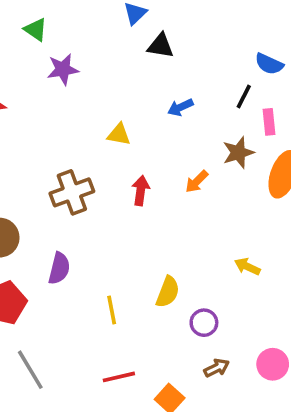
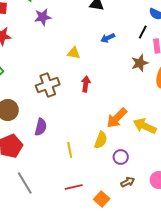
orange arrow: (197, 182) -> (117, 118), moved, size x1.6
yellow arrow: (247, 267) -> (145, 126), size x1.6

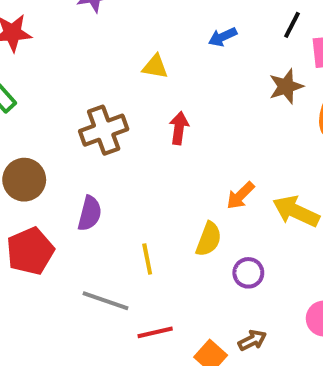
orange arrow: (117, 118) -> (240, 196), size x0.7
brown arrow: (128, 182) -> (252, 340), moved
gray line: (25, 183) -> (106, 301), moved, turned -40

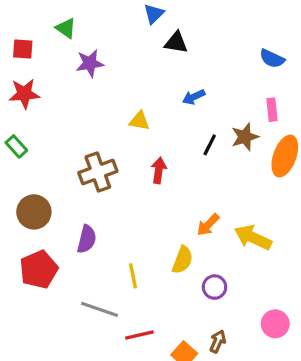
black line: (292, 25) -> (210, 145), moved
brown arrow: (252, 340) -> (218, 341), turned -40

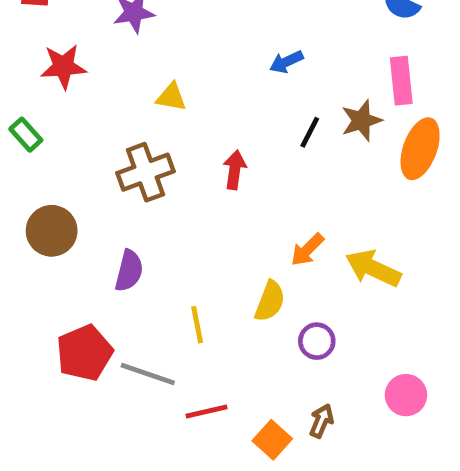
red star: (24, 94) -> (63, 67), moved
pink rectangle: (272, 110) -> (401, 81), size x1.4
yellow triangle: (139, 121) -> (171, 97), moved
red pentagon: (39, 269) -> (84, 353), moved

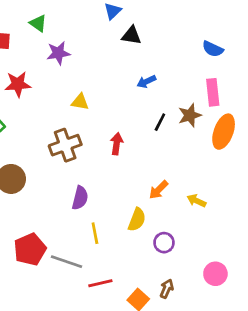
yellow arrow: (373, 268) -> (196, 201), size x0.6
purple semicircle: (129, 271) -> (80, 198), moved

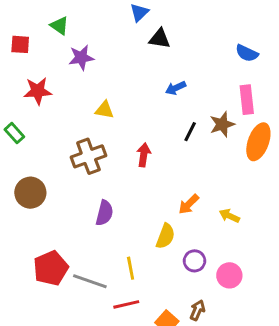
yellow line: (95, 233) -> (131, 268), moved
pink circle: (215, 274) -> (229, 275), moved

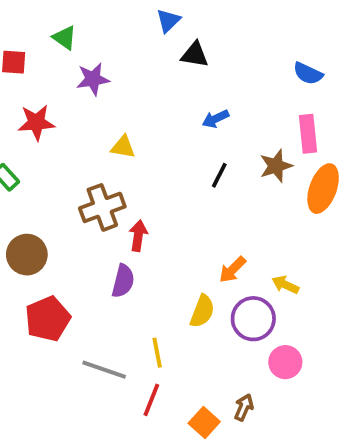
black line: (190, 132) -> (219, 175), moved
red arrow: (144, 155) -> (138, 236), moved
purple circle: (195, 261) -> (253, 319), moved, size x1.5
red pentagon: (51, 268) -> (48, 319), moved
red line: (126, 304) -> (151, 400), turned -55

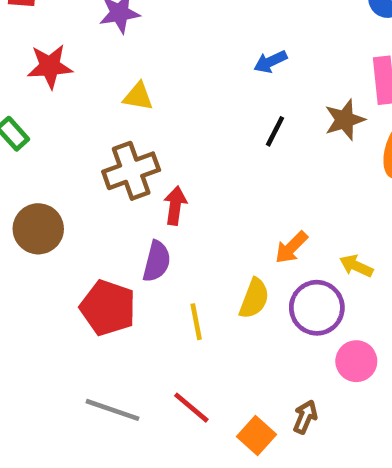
yellow triangle: (123, 147) -> (138, 96), moved
red pentagon: (48, 319) -> (108, 308), moved, turned -30
yellow line: (157, 353) -> (196, 322), moved
gray line: (104, 370) -> (113, 410), moved
red line: (151, 400) -> (191, 408), turned -72

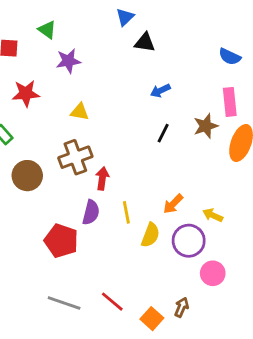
brown circle: (38, 229) -> (27, 176), moved
yellow line: (196, 322) -> (126, 212), moved

